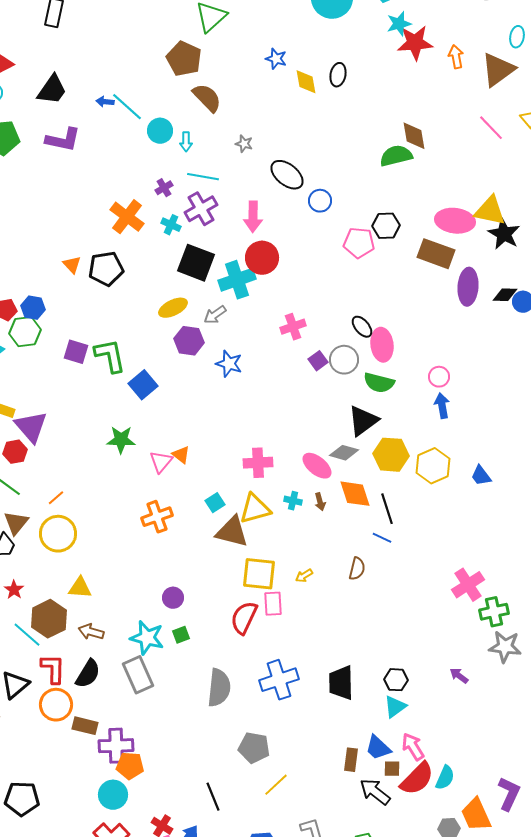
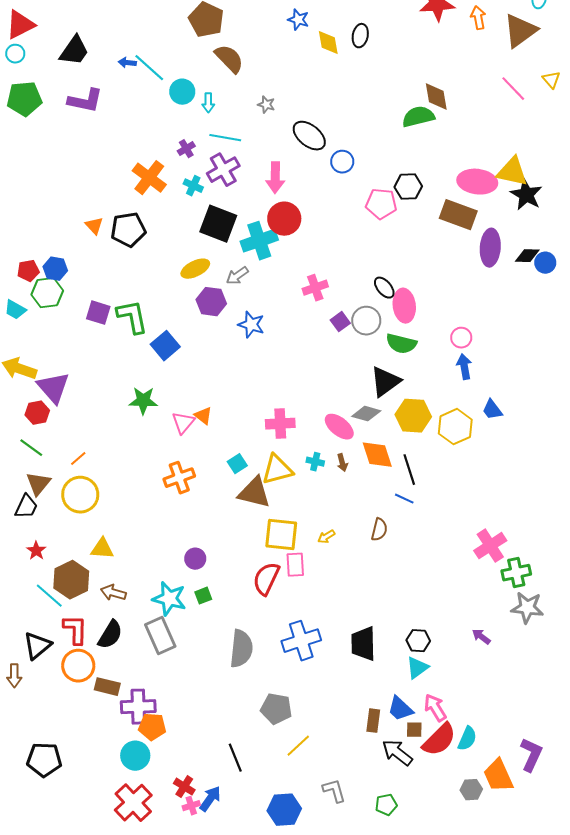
blue trapezoid: (481, 476) -> (492, 410), moved

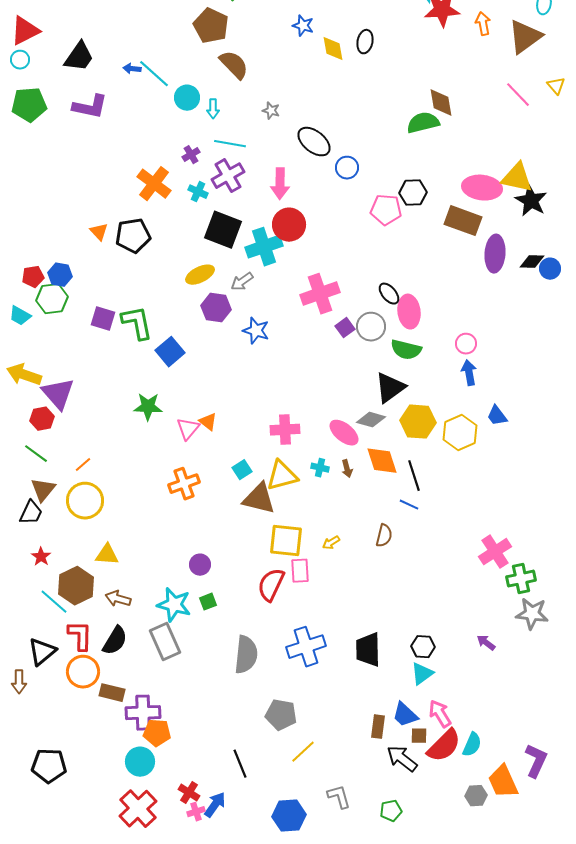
pink cross: (315, 288) -> (320, 294), size x1.5

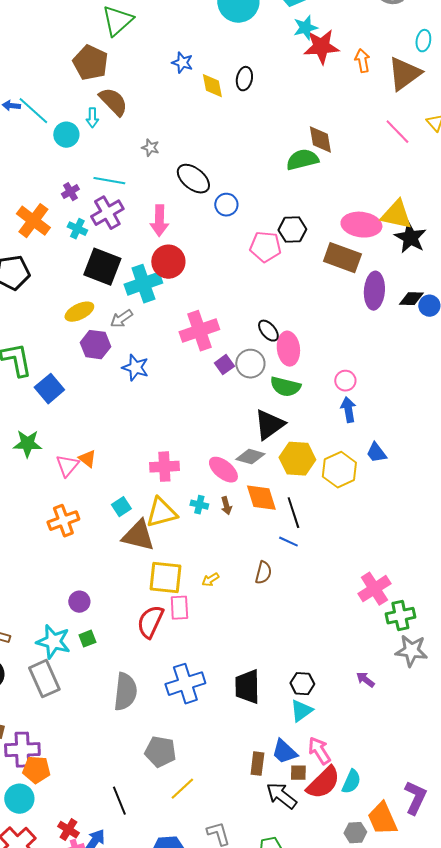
cyan arrow: (213, 109) -> (92, 118), moved

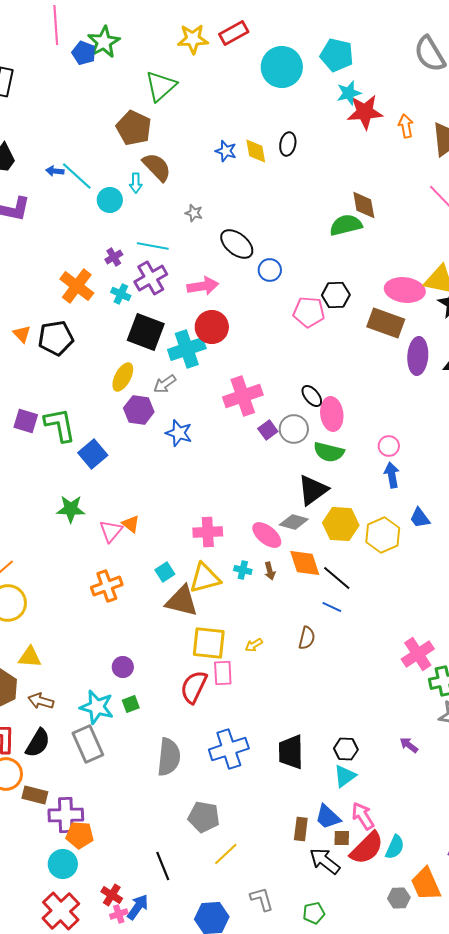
blue star: (182, 63) -> (226, 151), moved
pink arrow: (159, 221) -> (203, 286), turned -100
yellow ellipse: (79, 312) -> (123, 377), turned -36
black line: (293, 513) -> (337, 578), turned -32

